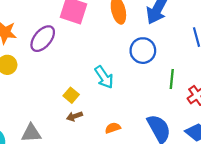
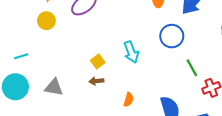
green line: (172, 79) -> (192, 68), turned -48
orange semicircle: (113, 128) -> (129, 100), turned 112

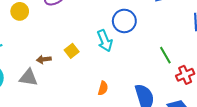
blue circle: (172, 36) -> (124, 21), moved
brown arrow: (96, 81) -> (44, 59), moved

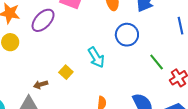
blue circle: (124, 21) -> (127, 35), moved

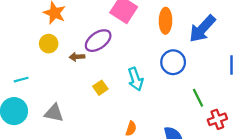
purple ellipse: (43, 20) -> (98, 41), moved
brown arrow: (41, 85) -> (77, 57), moved

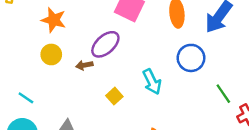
cyan line: (21, 80) -> (26, 98), turned 56

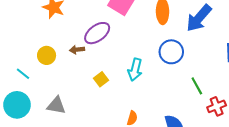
yellow circle: (51, 54) -> (47, 55), moved
cyan arrow: (152, 82) -> (135, 70), turned 35

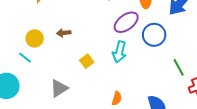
purple ellipse: (97, 33) -> (126, 22), moved
cyan line: (23, 74) -> (25, 58), moved
gray triangle: (56, 106) -> (59, 88), moved, turned -42

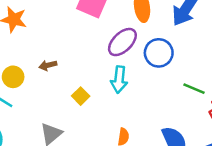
green line: (179, 67) -> (194, 89), turned -30

